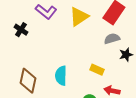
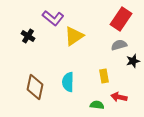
yellow triangle: (79, 17) -> (74, 36), moved
yellow rectangle: (97, 70) -> (104, 76), turned 56

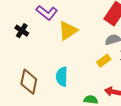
yellow rectangle: (104, 76) -> (104, 61), moved, turned 64

